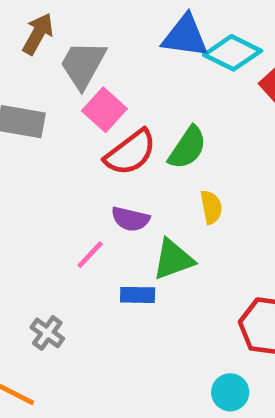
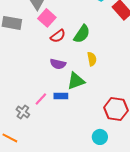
red semicircle: (130, 152) -> (58, 36), size x0.7
pink line: (90, 255) -> (41, 99), moved

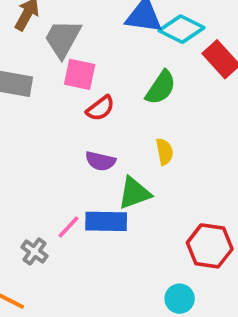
pink square: (47, 18) -> (80, 74), turned -30
green semicircle: (82, 34) -> (161, 88), moved
blue rectangle: (61, 96) -> (106, 221), size x1.5

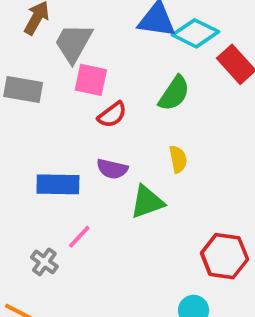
blue rectangle: (106, 221) -> (58, 184), moved

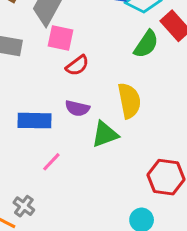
green semicircle: (174, 93) -> (146, 44), moved
yellow semicircle: (178, 159) -> (129, 101), size x1.6
gray cross: (44, 262) -> (24, 206), moved

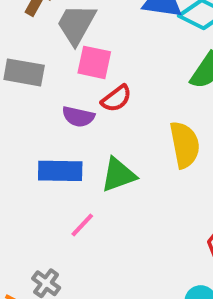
purple semicircle: (77, 108) -> (78, 117), moved
green triangle: (105, 134) -> (118, 175), moved

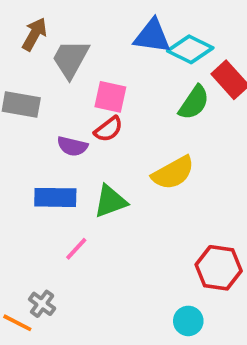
pink square: (94, 62) -> (110, 97), moved
yellow semicircle: (185, 145) -> (173, 173), turned 72

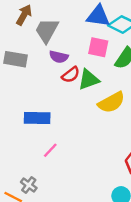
pink square: (110, 97) -> (98, 47), moved
purple semicircle: (72, 146) -> (59, 57), moved
green triangle: (110, 201) -> (89, 80), moved

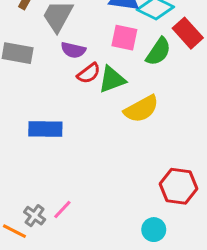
pink line: (50, 150) -> (62, 209), moved

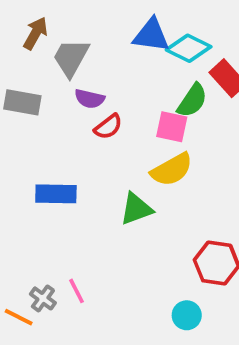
pink square: (124, 38) -> (172, 127), moved
green triangle: (112, 79) -> (136, 209), moved
pink line: (62, 209) -> (77, 291), turned -70

